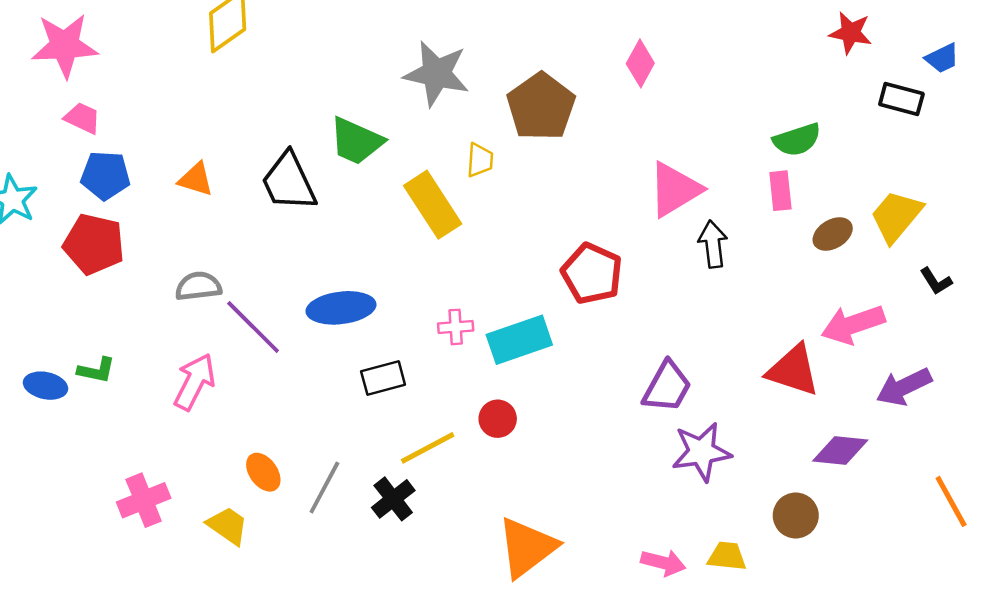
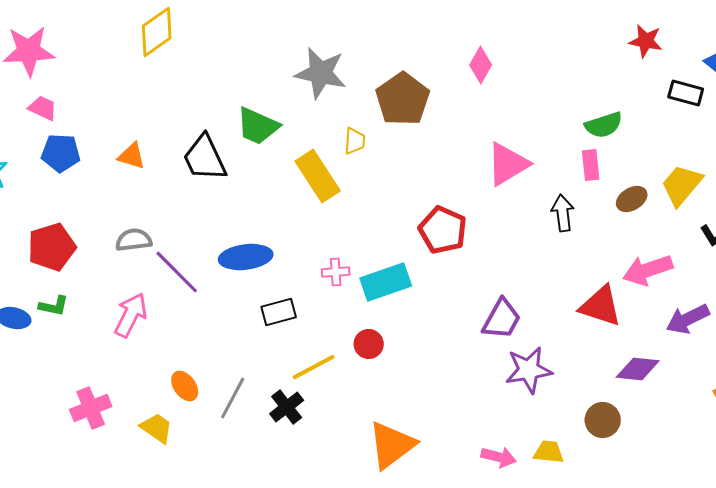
red pentagon: (94, 244) -> (52, 247), moved, turned -30
black arrow: (713, 244) -> (563, 213), moved

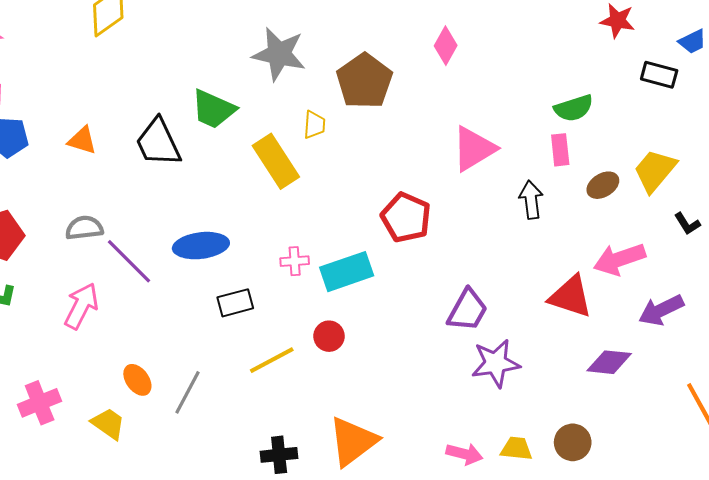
black cross: (287, 407) -> (279, 455), moved, turned 32
brown circle: (603, 420) -> (573, 442), moved

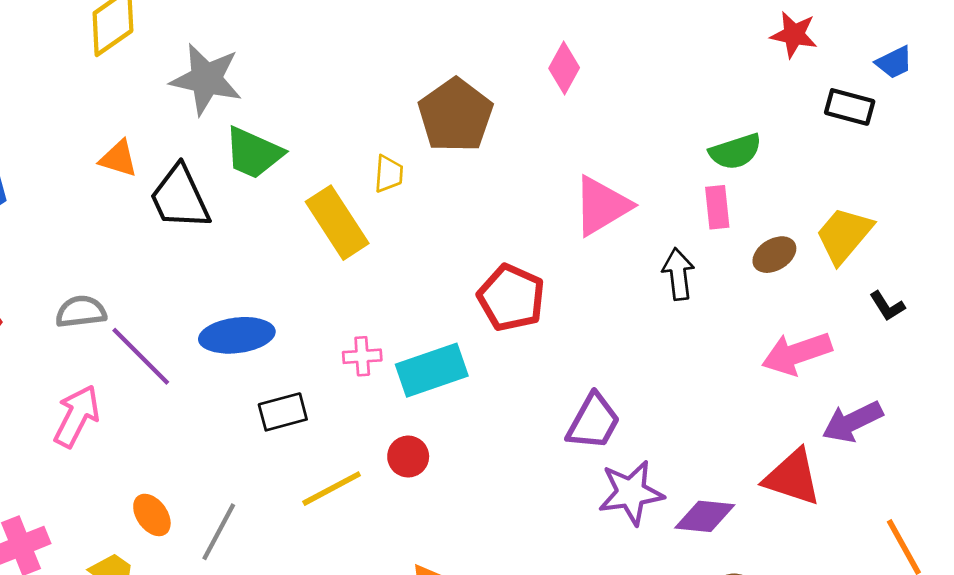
gray star: (279, 54) -> (206, 79), moved
orange triangle: (82, 140) -> (118, 158), moved
red triangle: (571, 297) -> (793, 477), moved
purple diamond: (609, 362) -> (705, 516), moved

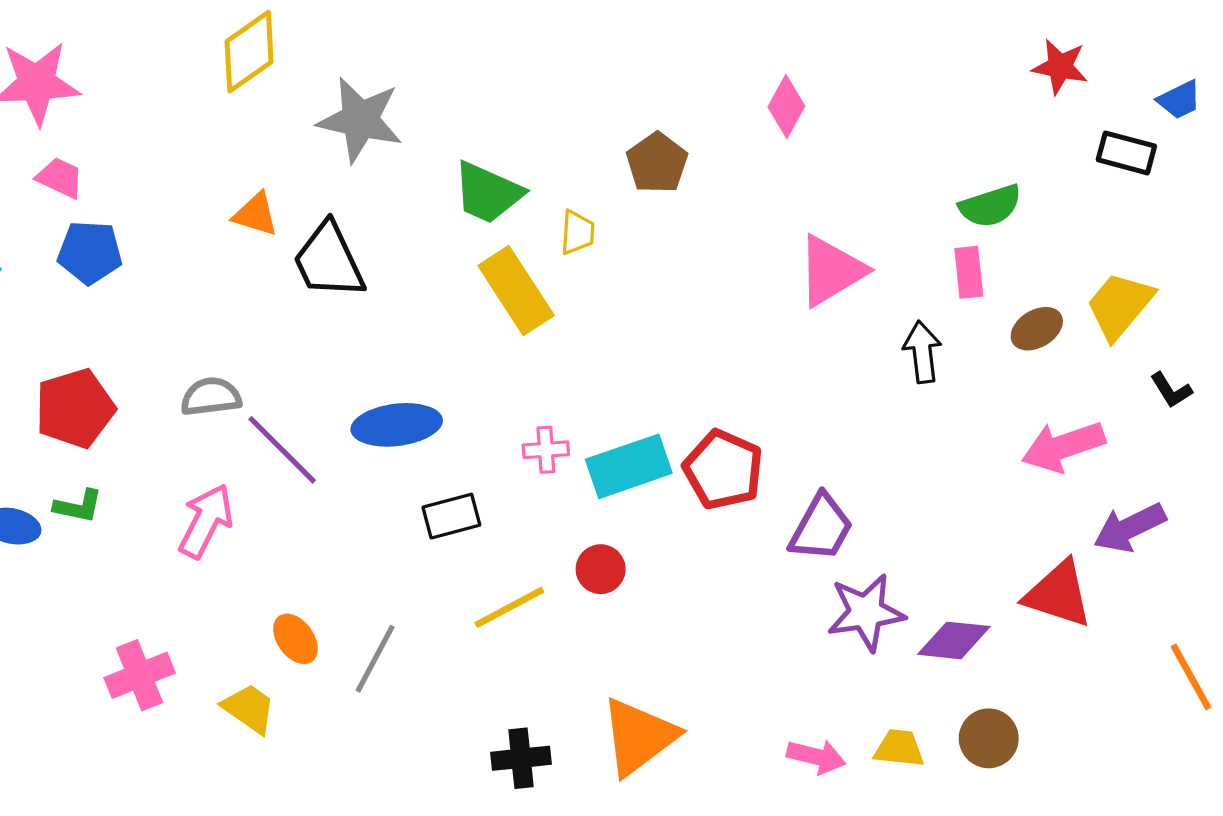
brown pentagon: (455, 115) -> (657, 163), size x0.7
green trapezoid: (254, 153) -> (488, 193), moved
red pentagon: (511, 298) -> (723, 470), moved

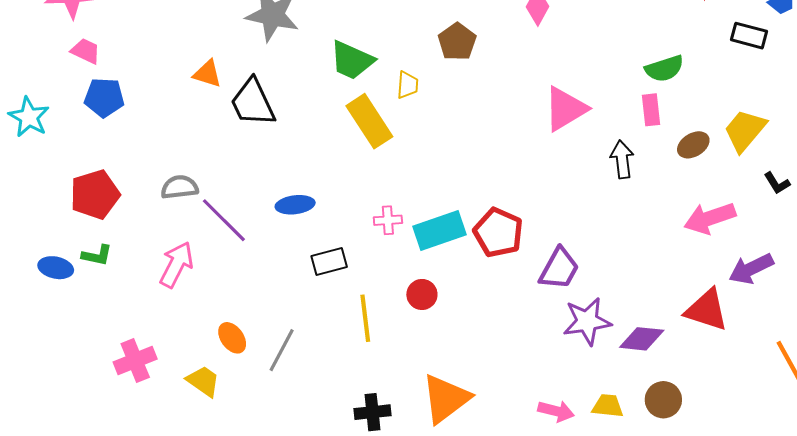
blue ellipse: (397, 425) -> (295, 205), size x0.7
yellow line: (509, 607) -> (365, 318), turned -69

